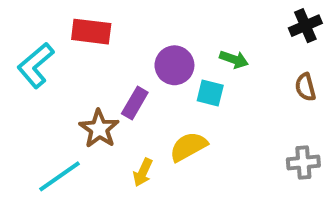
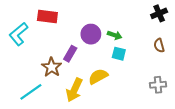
green arrow: (234, 59) -> (115, 35), moved
cyan square: (210, 93) -> (119, 54), moved
yellow arrow: (143, 172) -> (74, 90), size x1.6

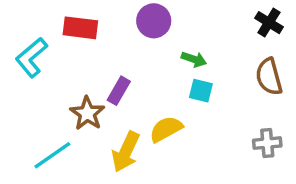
black cross: (159, 13) -> (269, 23), turned -35
purple circle: (91, 34) -> (154, 21), moved
brown semicircle: (159, 45) -> (269, 77), size x1.5

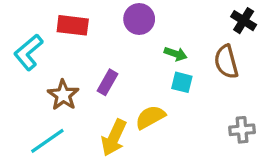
brown semicircle: (269, 77) -> (226, 62), moved
brown star: (87, 113) -> (63, 95), moved

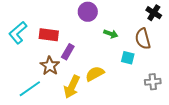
red rectangle: (73, 25) -> (49, 35), moved
cyan square: (182, 82) -> (128, 58), moved
brown star: (63, 95) -> (50, 66), moved

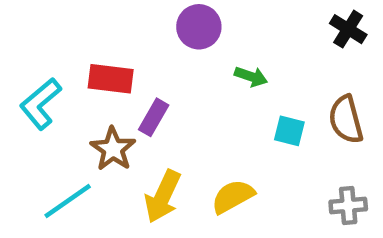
cyan L-shape: (18, 33) -> (41, 104), moved
brown semicircle: (143, 39) -> (346, 120), moved
yellow semicircle: (95, 74) -> (233, 196), moved
gray cross: (153, 82) -> (348, 206), moved

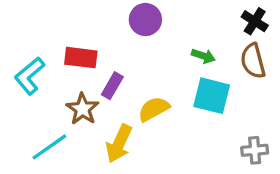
green arrow: (251, 77) -> (203, 56), moved
brown semicircle: (346, 120) -> (253, 61), moved
cyan square: (289, 131) -> (212, 96), size x1.6
yellow semicircle: (233, 196) -> (154, 109), moved

